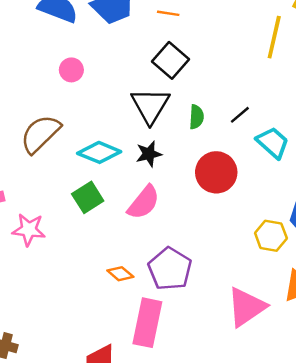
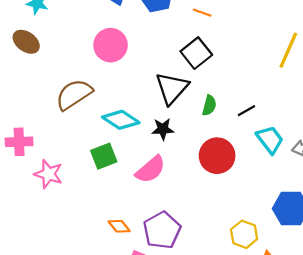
pink circle: (71, 70) -> (111, 45), size x1.6
yellow hexagon: (271, 236) -> (244, 234), moved

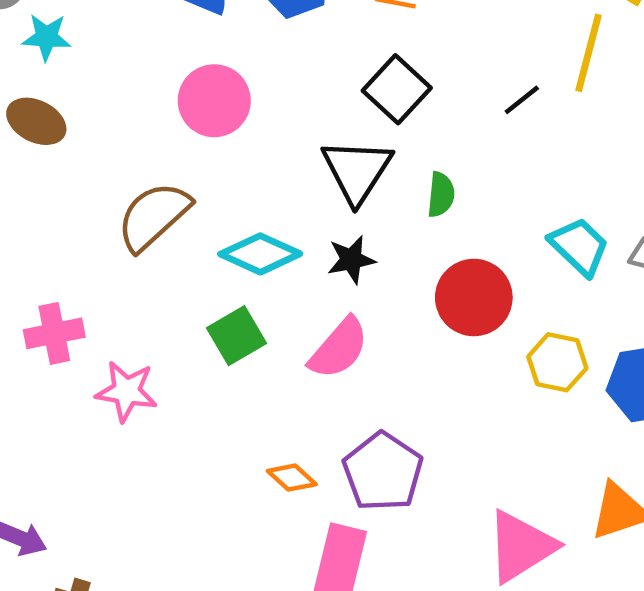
black line: (246, 111) -> (522, 100), moved
yellow hexagon: (244, 234) -> (557, 362), moved

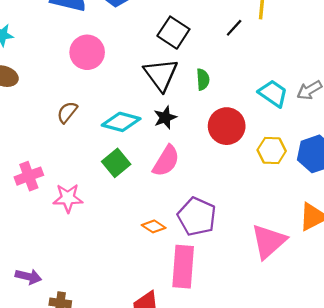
brown semicircle: (154, 216) -> (67, 112), size x0.6

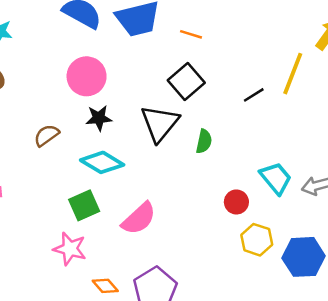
black star: (165, 118) -> (99, 118), moved
red circle: (227, 126) -> (236, 202), moved, size x0.6
pink star: (68, 198) -> (70, 249), moved

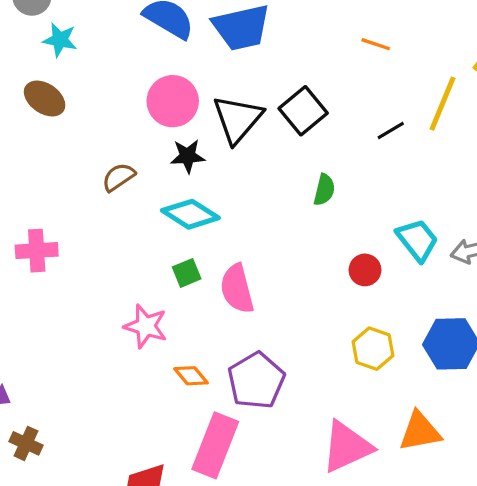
orange line: (191, 34) -> (376, 44), moved
black triangle: (160, 123) -> (238, 119), moved
green square: (84, 205) -> (187, 273), moved, size x0.7
pink semicircle: (139, 219) -> (237, 289), turned 117
yellow hexagon: (257, 240) -> (373, 349), moved

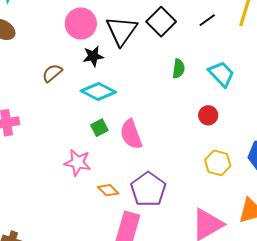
black line: (391, 130) -> (207, 20), moved
cyan trapezoid: (417, 240) -> (221, 74), moved

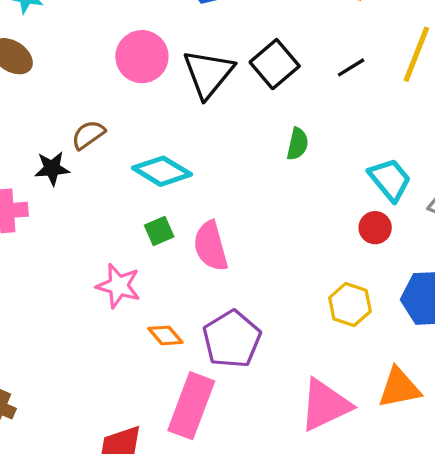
black star: (93, 56) -> (52, 168), moved
cyan trapezoid: (221, 74) -> (390, 179), moved
red circle: (208, 115) -> (375, 228), moved

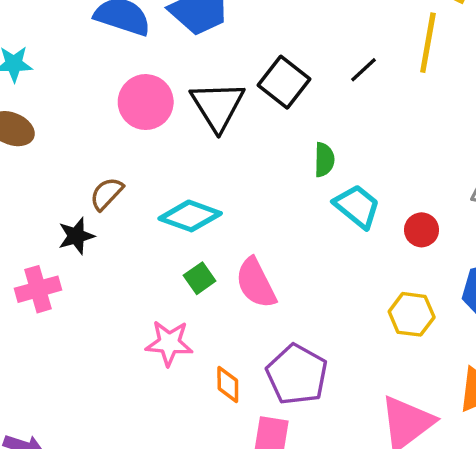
cyan trapezoid: (390, 179) -> (357, 206), moved
orange diamond: (165, 335) -> (228, 384), turned 52

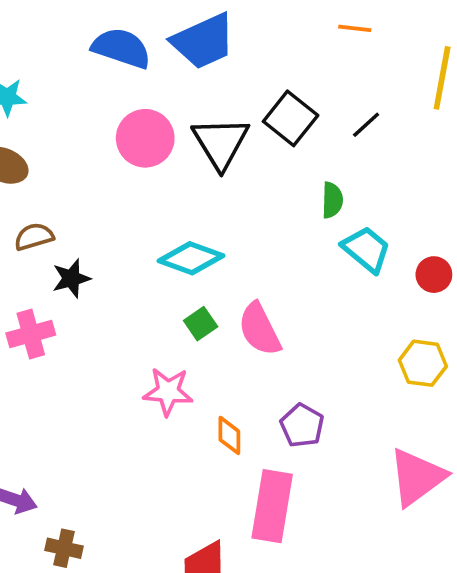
black line: (363, 70) -> (366, 125), moved
brown semicircle: (107, 194) -> (34, 237), moved, turned 30
purple pentagon: (297, 375) -> (302, 426), size x0.7

